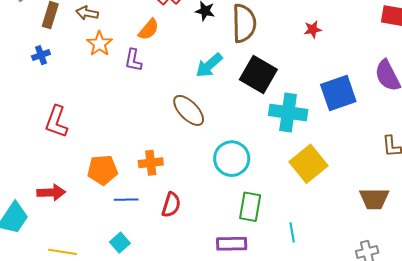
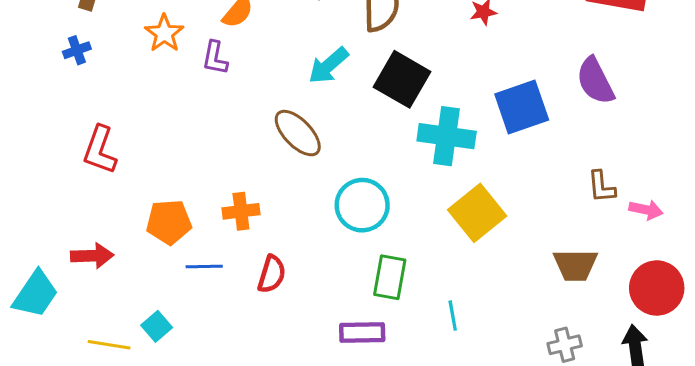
cyan square: (120, 243) -> (157, 326), moved

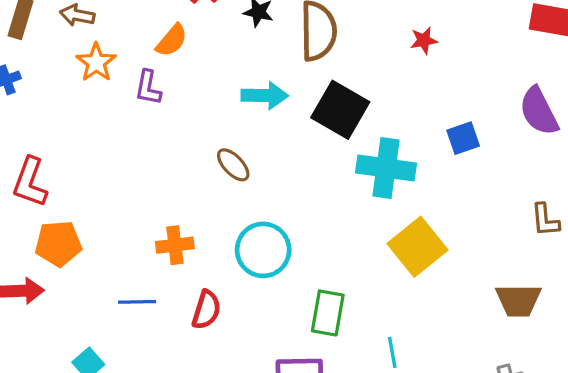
cyan arrow: (328, 66) -> (265, 96), turned -138
blue square: (522, 107) -> (463, 138), size x0.6
brown ellipse: (298, 133) -> (233, 165), size x0.7
cyan circle: (362, 205) -> (263, 250), moved
orange pentagon: (169, 222) -> (58, 244), moved

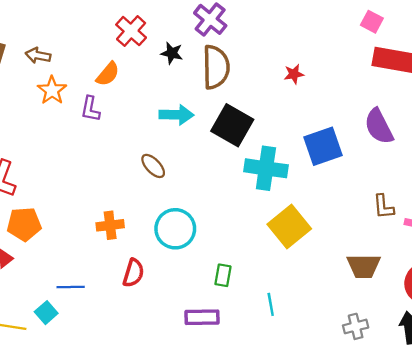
blue square: (463, 138) -> (323, 146), size x1.6
blue line: (137, 302) -> (71, 287), moved
green rectangle: (328, 313) -> (223, 275), size x0.7

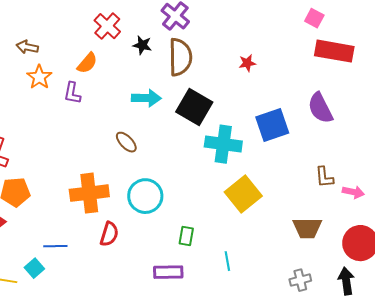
orange cross: (110, 225) -> (89, 193), size x1.6

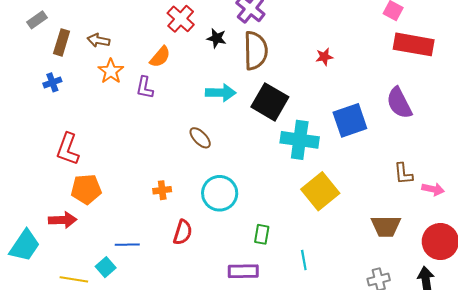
orange cross: (89, 193) -> (162, 190), size x0.5

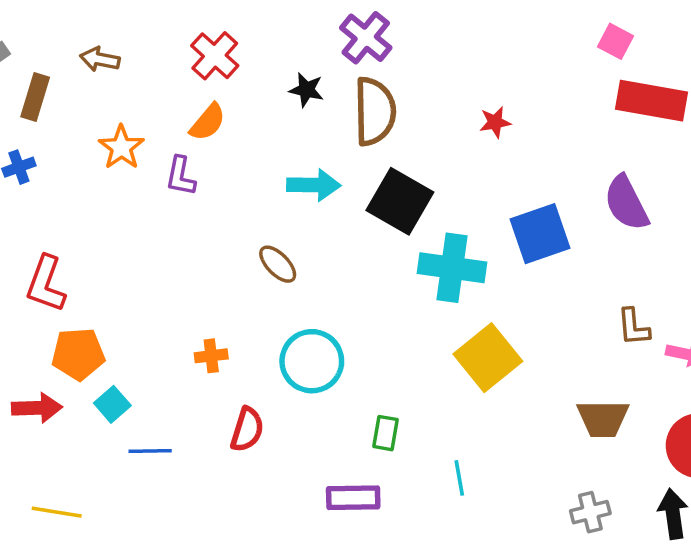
red cross: (181, 19) -> (215, 56), moved
brown arrow: (99, 40) -> (100, 59), moved
cyan square: (106, 267) -> (112, 404), moved

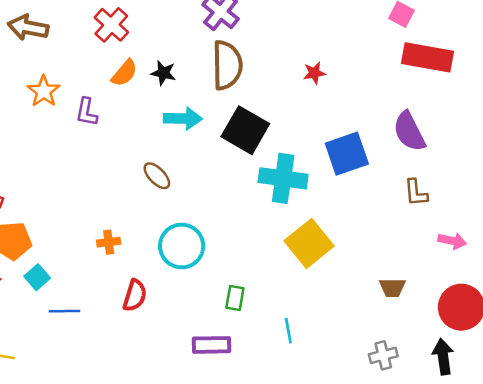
brown arrow: (100, 59) -> (28, 27), size x1.4
black star: (306, 90) -> (163, 73), moved
orange semicircle: (208, 122) -> (124, 73), moved
brown L-shape: (633, 327) -> (416, 193), moved
brown trapezoid: (603, 419) -> (392, 288), size x0.7

